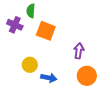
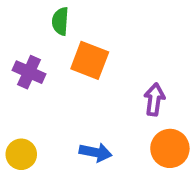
purple cross: (15, 25) -> (29, 72), moved
yellow circle: (30, 65) -> (21, 154), moved

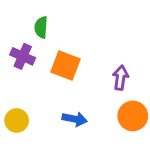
green semicircle: (60, 21) -> (41, 27), moved
orange square: (90, 60) -> (66, 66), moved

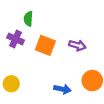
purple arrow: (121, 78) -> (77, 45), moved, turned 98
blue arrow: (75, 119) -> (62, 89), moved

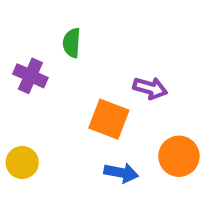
green semicircle: (28, 19) -> (72, 43), moved
orange square: (45, 45) -> (109, 119), moved

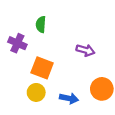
orange square: (109, 119) -> (42, 68), moved
yellow circle: (22, 162) -> (36, 92), moved

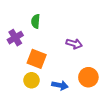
purple cross: (17, 43) -> (15, 38), turned 35

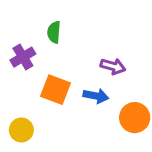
yellow circle: (31, 80) -> (21, 130), moved
blue arrow: (60, 85) -> (96, 96), moved

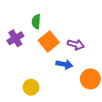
orange square: (55, 90) -> (49, 41), moved, turned 30
yellow circle: (21, 130) -> (31, 87), moved

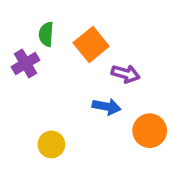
green semicircle: (36, 22) -> (46, 34), moved
orange square: (49, 41) -> (91, 44), moved

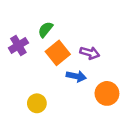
green semicircle: (46, 34) -> (45, 29), moved, turned 35
orange square: (91, 44) -> (58, 53), moved

